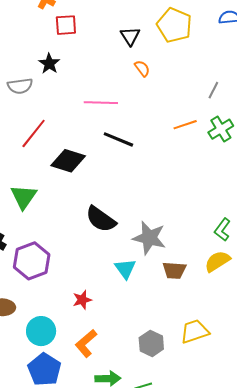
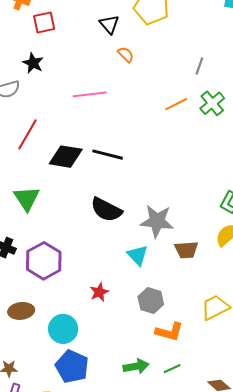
black line: (118, 139) -> (108, 155), moved
orange L-shape: (86, 343) -> (169, 332), moved, turned -116
gray hexagon: (151, 343) -> (151, 301), moved

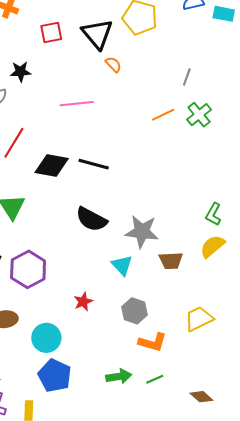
red square: (44, 22) -> (51, 32), moved
black triangle: (109, 24) -> (97, 34), size x1.6
black star: (33, 63) -> (21, 72), turned -30

